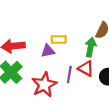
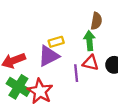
purple triangle: (48, 51) -> (49, 56), size x1.5
red star: (44, 85) -> (40, 91), moved

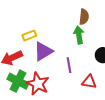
yellow rectangle: (56, 42) -> (29, 35), moved
red triangle: (91, 63) -> (89, 82), moved

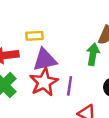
red star: (38, 84) -> (44, 82), moved

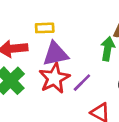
purple line: (70, 86) -> (82, 83), turned 36

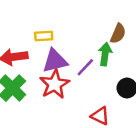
purple line: (82, 83) -> (85, 67), moved

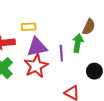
purple line: (85, 67) -> (61, 53), turned -49

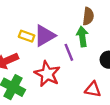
yellow rectangle: (29, 27) -> (27, 36), turned 40
purple triangle: (37, 47) -> (45, 36), moved

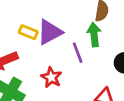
red star: (47, 74) -> (51, 77), size x0.7

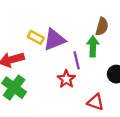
red star: (51, 77) -> (66, 79), moved

